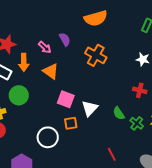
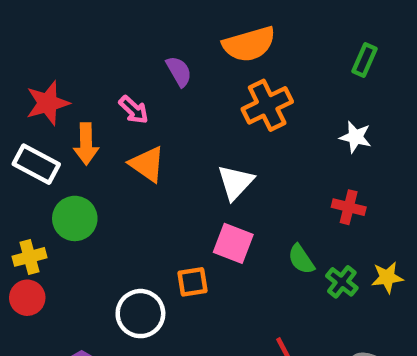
purple semicircle: (65, 39) -> (179, 71), moved
orange cross: (96, 55) -> (267, 105), moved, turned 35
pink square: (66, 99) -> (233, 243), moved
white triangle: (90, 108) -> (236, 182), moved

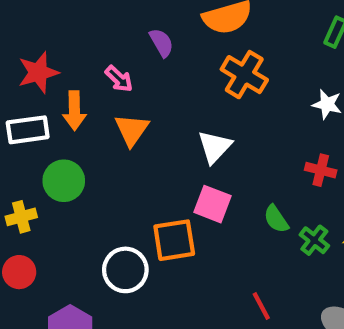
orange cross: (267, 105) -> (244, 75), turned -33
white rectangle: (36, 164) -> (28, 130), turned -36
orange triangle: (147, 164) -> (132, 130), turned 30
orange square: (192, 282) -> (174, 240), size x1.5
red circle: (27, 298) -> (19, 272), moved

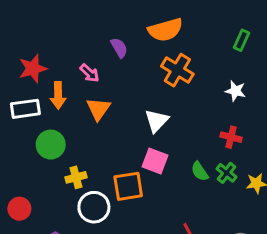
yellow cross: (21, 217) -> (76, 177), moved
green cross: (314, 240) -> (227, 173), moved

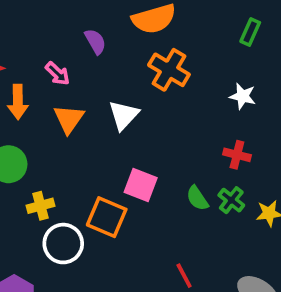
white triangle: (156, 121) -> (124, 115), moved
orange square: (128, 186) -> (107, 217), turned 32

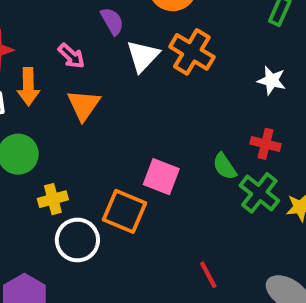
white triangle: (124, 115) -> (143, 56), moved
green semicircle: (197, 198) -> (225, 166), moved
green cross: (231, 200) -> (259, 193), size x1.4

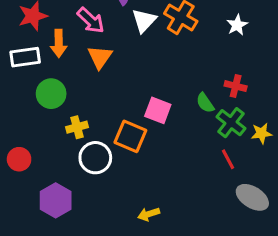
pink arrow: (71, 56) -> (91, 20), size x1.4
white star: (272, 81) -> (237, 25), moved, turned 30
red line: (208, 275) -> (228, 159), moved

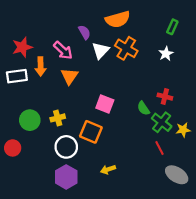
green circle: (51, 94) -> (30, 120), moved
pink square: (158, 110) -> (105, 104), moved
yellow cross: (77, 127) -> (58, 118), moved
purple hexagon: (56, 200) -> (66, 177), moved
yellow arrow: (149, 214) -> (108, 169), moved

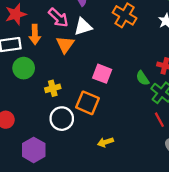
white triangle: (101, 50) -> (83, 27), moved, turned 30
green circle: (30, 120) -> (24, 68), moved
purple hexagon: (66, 177) -> (34, 150), moved

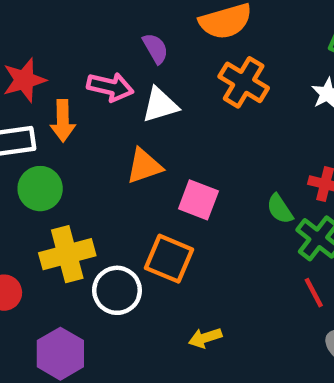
pink arrow: (58, 18) -> (110, 87), turned -30
orange triangle: (65, 45) -> (144, 166), moved, turned 36
yellow cross: (53, 88) -> (67, 254), moved, size x1.6

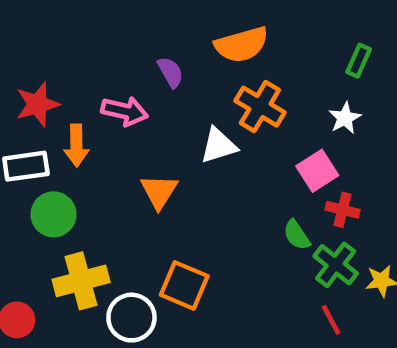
white triangle: (160, 105) -> (219, 146), moved
orange triangle: (144, 166) -> (159, 191), turned -39
pink square: (198, 200) -> (317, 171), moved, turned 36

